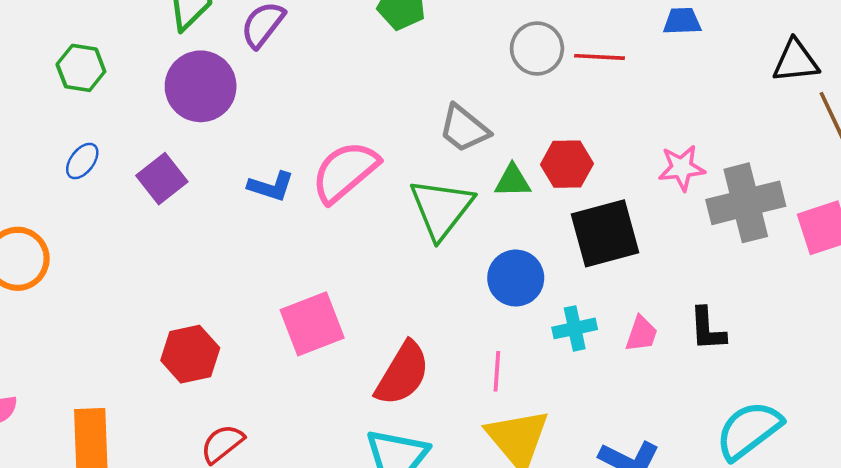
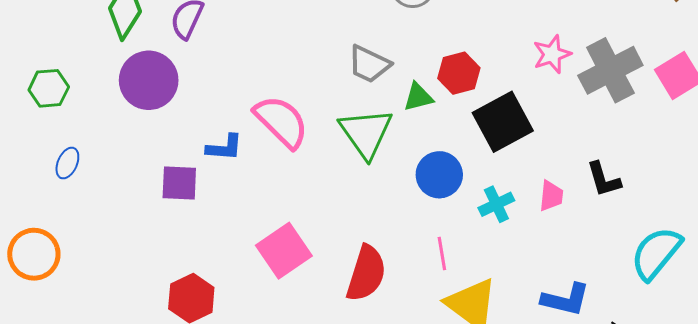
pink semicircle: (345, 172) -> (281, 122), turned 98
purple square: (162, 179) -> (179, 183), moved, turned -36

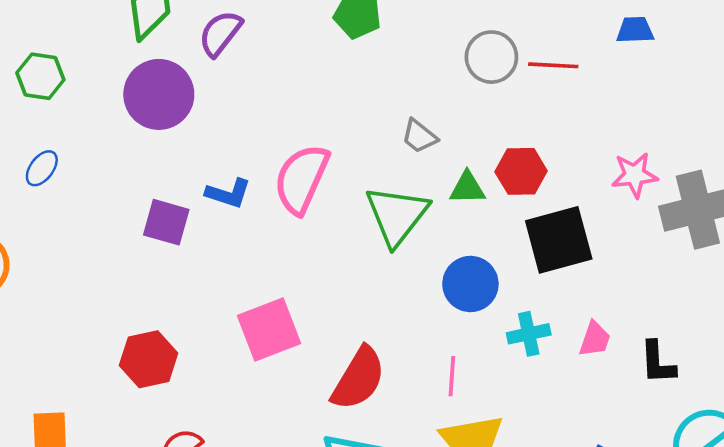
gray trapezoid: (369, 64) -> (419, 136), size x0.7
pink semicircle: (281, 122) -> (302, 179), turned -124
black L-shape: (604, 179) -> (658, 363), moved

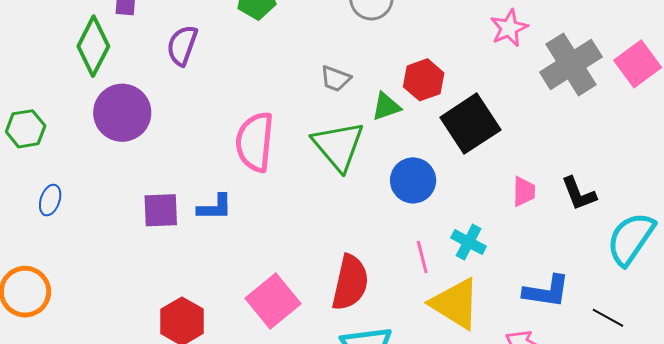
purple semicircle: (220, 33) -> (182, 45), moved
pink star: (635, 175) -> (509, 28), moved
blue L-shape: (228, 193) -> (215, 207), moved
pink square: (269, 329) -> (273, 301), moved
cyan cross: (529, 334) -> (469, 242), moved, turned -32

